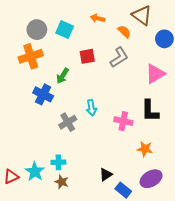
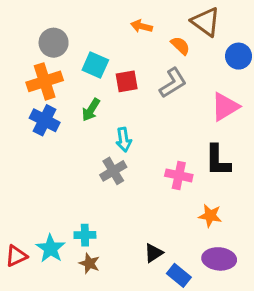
cyan square: (65, 30) -> (95, 65), moved
blue cross: (43, 94) -> (45, 120), moved
cyan arrow: (91, 108) -> (124, 140), moved
gray cross: (68, 122) -> (113, 171), moved
purple ellipse: (151, 179) -> (219, 259), turned 35

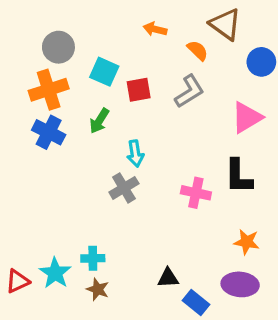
orange star: (210, 216) -> (247, 242), moved
black triangle: (154, 253) -> (168, 278), turned 30

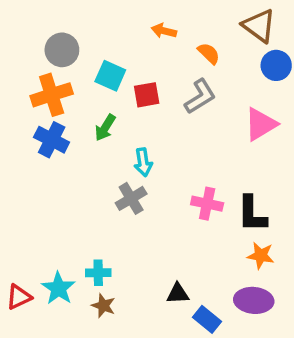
brown triangle: (225, 24) -> (259, 26), moved
black L-shape: (238, 176) -> (252, 214), moved

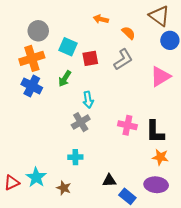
cyan cross: (98, 273) -> (75, 157), moved

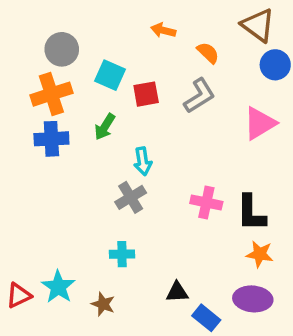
blue cross: (32, 86) -> (51, 139), turned -30

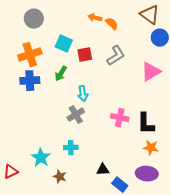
gray circle: (62, 49) -> (34, 19), moved
orange semicircle: (208, 53) -> (112, 24), moved
cyan star: (58, 287) -> (41, 158), moved

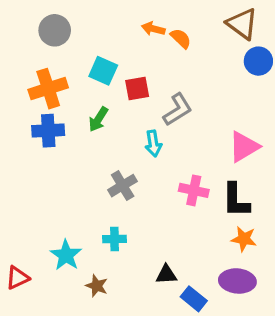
gray L-shape: (116, 56) -> (178, 110), moved
pink triangle: (151, 72) -> (244, 147), moved
cyan arrow: (83, 94) -> (153, 144), moved

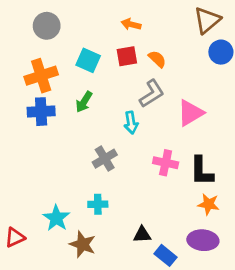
brown triangle: (242, 24) -> (207, 20), turned 44
orange semicircle: (181, 38) -> (157, 59), moved
red square: (137, 89) -> (127, 56), moved
pink triangle: (244, 147) -> (190, 113), moved
brown star: (97, 286) -> (83, 244), size x1.4

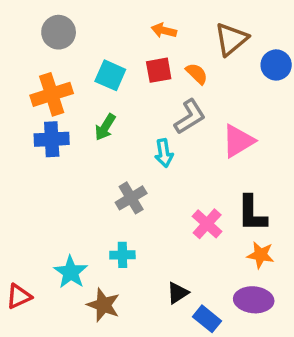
brown triangle: (207, 20) -> (231, 39), moved
pink cross: (166, 163) -> (207, 224), moved, turned 30
black triangle: (142, 235) -> (178, 293), turned -30

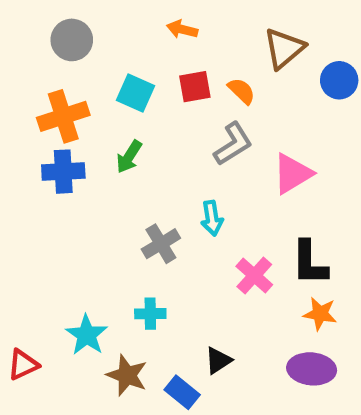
orange arrow: (164, 30) -> (182, 29), moved
cyan arrow: (164, 153) -> (212, 218), moved
blue rectangle: (207, 319) -> (182, 392), moved

